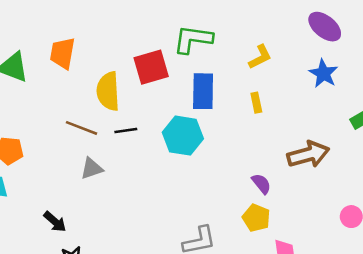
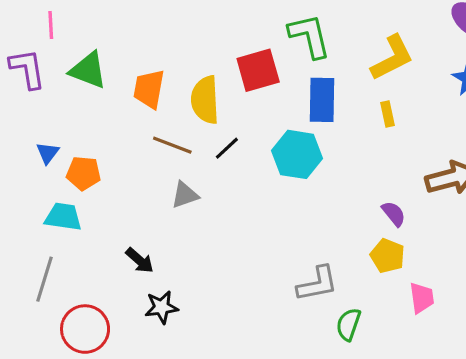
green L-shape: (193, 39) -> (310, 36), turned 69
orange trapezoid: (63, 53) -> (149, 89), moved
yellow L-shape: (260, 57) -> (392, 58), size x1.5
black line: (126, 130) -> (227, 148), turned -35

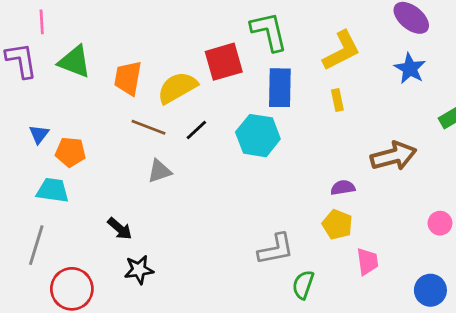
yellow semicircle: (205, 100) -> (177, 88), turned 63
purple semicircle: (394, 214) -> (343, 188), turned -60

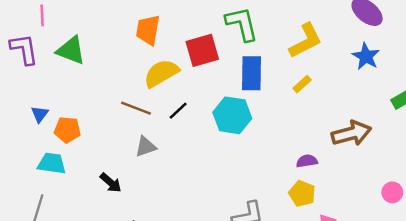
orange trapezoid: (128, 78) -> (148, 30), moved
yellow rectangle: (337, 100) -> (302, 84), turned 60
black arrow: (120, 229) -> (111, 183), moved

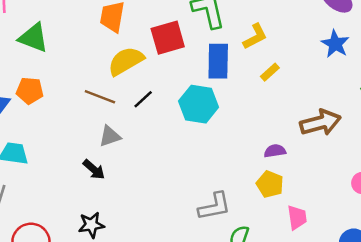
yellow L-shape: (306, 41) -> (255, 36), moved, size x0.7
orange pentagon: (67, 130) -> (30, 91), moved
black arrow: (111, 183) -> (94, 169), moved

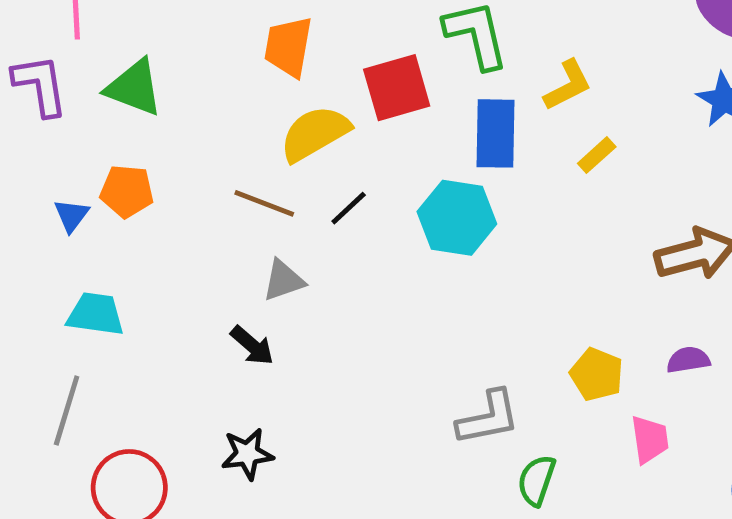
purple semicircle: (275, 151) -> (688, 360), moved

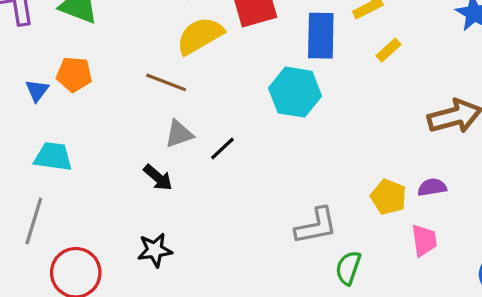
black line: (349, 208) -> (222, 149), moved
purple semicircle: (688, 360) -> (432, 187), moved

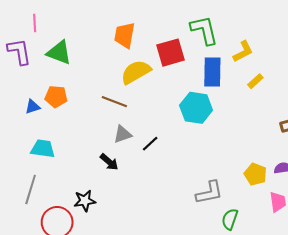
blue triangle: (37, 90) -> (33, 107), turned 35
black star: (155, 250) -> (85, 201), moved

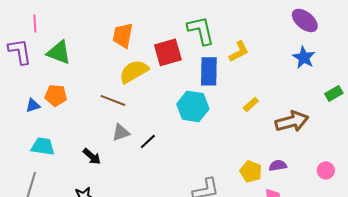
yellow rectangle: (255, 81) -> (251, 104), moved
black arrow: (109, 162) -> (92, 156), moved

